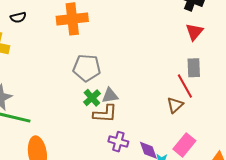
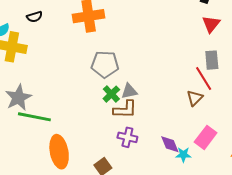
purple cross: (118, 142) -> (127, 137), moved

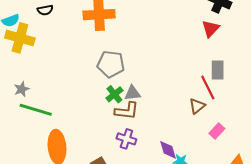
red triangle: (211, 24) -> (211, 29), moved
gray star: (18, 98) -> (22, 89), size x0.6
pink rectangle: (206, 137) -> (217, 131), moved, size x0.7

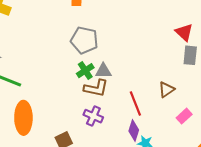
red triangle: (211, 29) -> (184, 32), moved, turned -36
red line: (208, 88) -> (135, 103), moved
purple diamond: (168, 150) -> (134, 131), turned 30

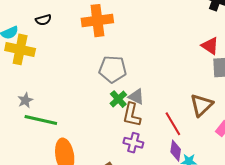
gray triangle: (103, 71) -> (136, 97), turned 36
brown L-shape: (96, 88) -> (132, 115), turned 100
brown triangle: (166, 89) -> (201, 105), size x1.4

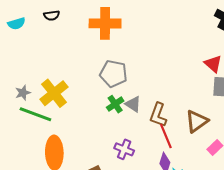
yellow cross: (20, 49) -> (54, 93), moved, turned 32
brown L-shape: (132, 115) -> (158, 115), moved

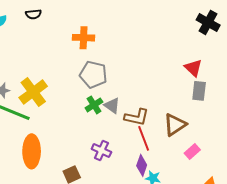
orange cross: (105, 23) -> (84, 38), moved, size x0.7
brown L-shape: (158, 115) -> (137, 117), turned -100

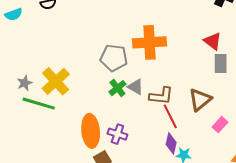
orange cross: (84, 38) -> (150, 42), moved, size x1.5
purple cross: (101, 150) -> (117, 134), moved
orange ellipse: (32, 151) -> (91, 131), moved

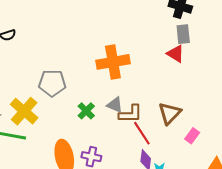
gray pentagon: (114, 58) -> (52, 83), moved
gray rectangle: (221, 64) -> (183, 34), moved
gray triangle: (136, 87) -> (115, 105), moved

